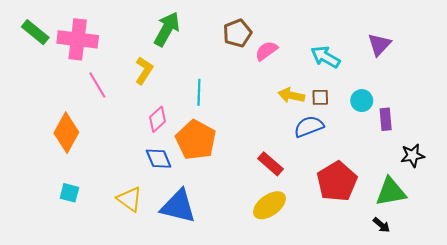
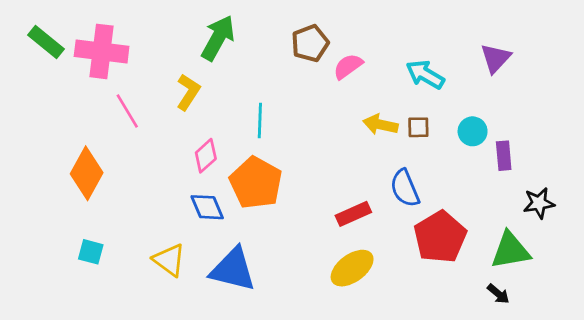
blue semicircle: (309, 126) -> (405, 188), moved, turned -92
red rectangle: (271, 164) -> (353, 214), turned -65

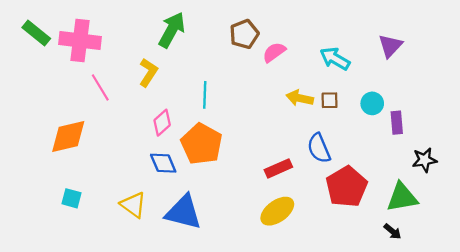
orange diamond: (87, 173) -> (68, 136), turned 48

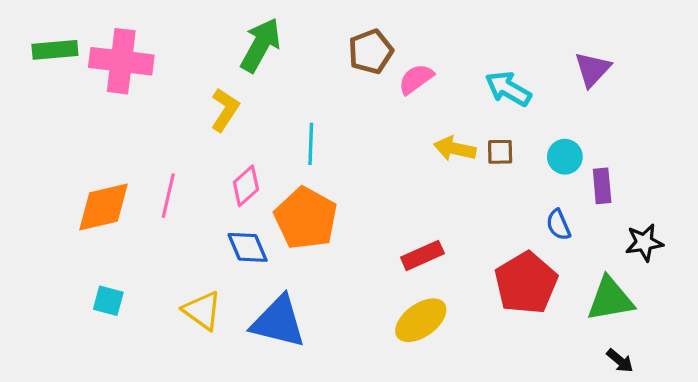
green rectangle: (36, 33) -> (55, 50), turned -44
pink line: (100, 87) -> (168, 196), moved, turned 44
blue semicircle: (319, 148) -> (558, 225), moved, size x0.7
black arrow: (392, 231) -> (620, 361), moved

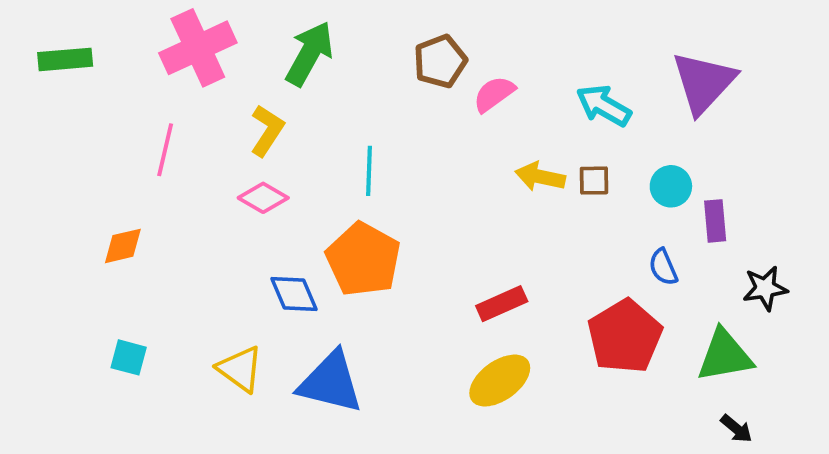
pink cross: (121, 61) -> (198, 48), moved, turned -32
purple triangle: (592, 69) -> (704, 82), size x1.5
pink diamond: (246, 186) -> (263, 198), moved, turned 72
pink line: (168, 196) -> (165, 150), moved
orange diamond: (103, 207) -> (123, 246), size x0.6

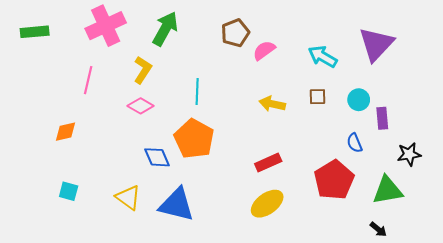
yellow arrow: (540, 177) -> (272, 104), moved
black arrow: (736, 429) -> (378, 229), moved

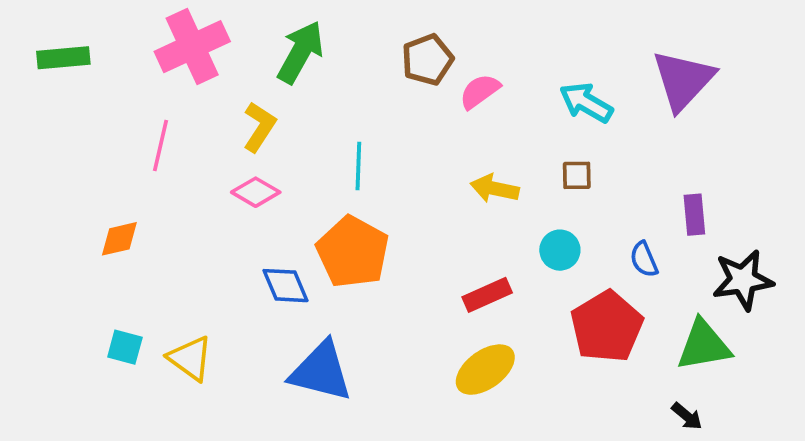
cyan circle: (359, 100) -> (560, 250), moved
black star: (409, 154) -> (743, 280), size x1.4
yellow triangle: (128, 197) -> (190, 358), moved

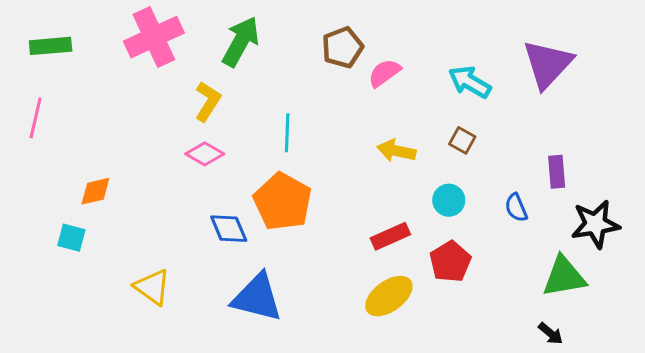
pink line: (160, 146) -> (36, 118), moved
brown square: (577, 175) -> (462, 140), turned 30
red pentagon: (607, 327) -> (450, 262), moved, size x0.7
cyan square: (125, 347) -> (71, 238), moved

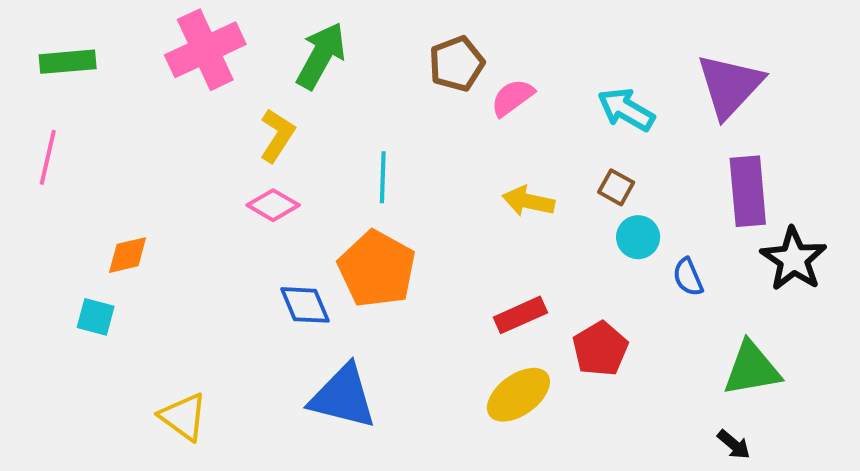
purple rectangle: (557, 172) -> (748, 191), moved, size x1.6
cyan circle: (449, 200) -> (638, 237), moved
black star: (595, 224) -> (794, 259), moved, turned -30
yellow triangle: (152, 287) -> (183, 417), moved

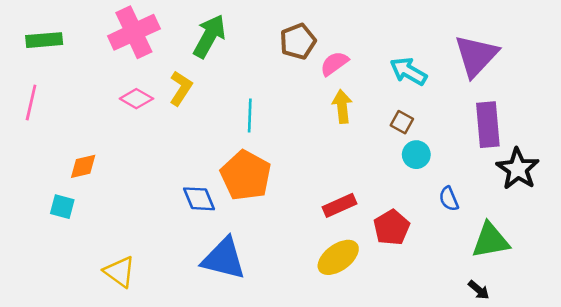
yellow arrow: (528, 201) -> (342, 106), moved, turned 72
pink diamond: (273, 205) -> (136, 99), moved
blue semicircle: (688, 277) -> (449, 199), moved

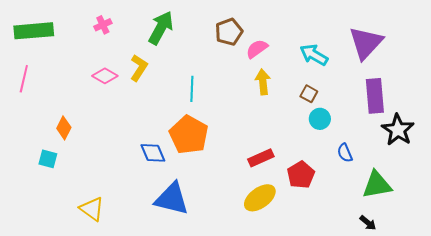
pink cross: (134, 32) -> (103, 25), size x0.5
green rectangle: (44, 40) -> (34, 31), size x1.4
orange diamond: (83, 166) -> (64, 128), turned -50

